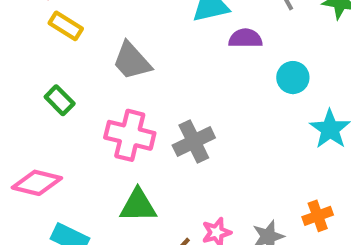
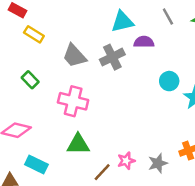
cyan circle: (293, 78) -> (169, 81), moved
gray cross: (194, 142) -> (112, 57), moved

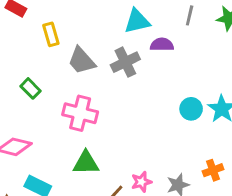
gray line: (168, 17) -> (190, 15), turned 42
yellow rectangle: (34, 34) -> (51, 34), moved, turned 42
cyan circle: (169, 81) -> (191, 109), moved

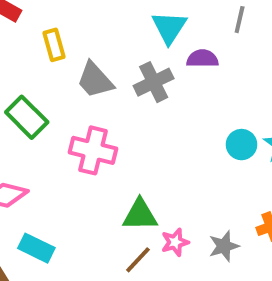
cyan triangle: (137, 21) -> (169, 27), turned -44
green rectangle: (30, 88) -> (27, 117), size x1.5
green triangle: (86, 163) -> (140, 215), moved

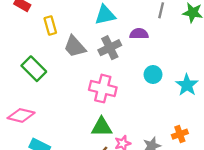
cyan triangle: (169, 27) -> (105, 15), moved, turned 45
cyan circle: (241, 145) -> (153, 75), moved
pink cross: (93, 150) -> (103, 89), moved

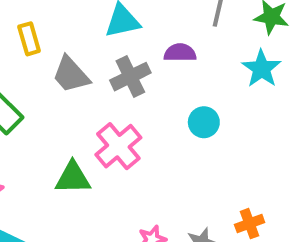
cyan star: (187, 85) -> (261, 69), moved
pink cross: (103, 89) -> (118, 146), turned 36
green triangle: (102, 127) -> (73, 178), moved

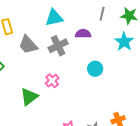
pink cross: (118, 146) -> (52, 81), size x0.6
green triangle: (73, 178) -> (29, 97), turned -36

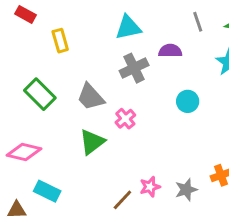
gray line: (102, 14) -> (198, 22), turned -32
gray trapezoid: (28, 45) -> (91, 97), moved

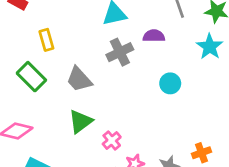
yellow rectangle: (60, 41) -> (46, 40), moved
pink cross: (125, 119) -> (112, 141), moved

